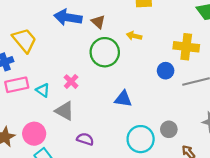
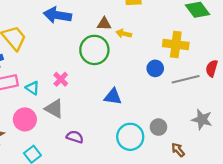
brown triangle: (98, 22) -> (104, 24), moved, turned -40
pink circle: (34, 134) -> (25, 119), moved

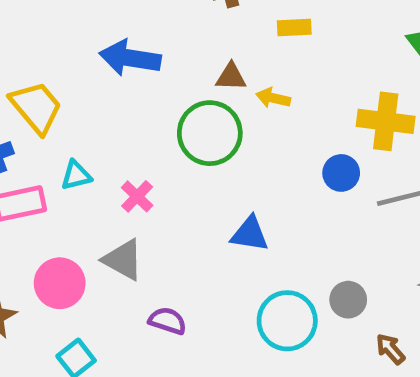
cyan triangle: (32, 88) -> (76, 175), moved, turned -48

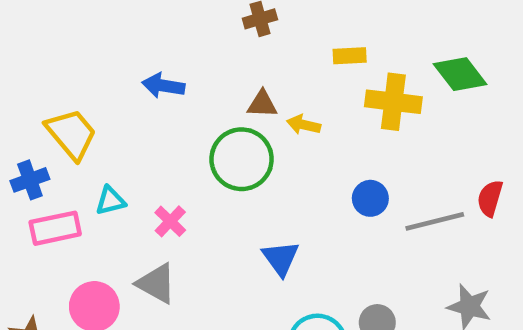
yellow rectangle: (294, 28) -> (350, 56), moved
blue arrow: (130, 58) -> (163, 86), size x0.7
yellow cross: (386, 121) -> (393, 102), moved
blue triangle: (250, 234) -> (281, 258), turned 45

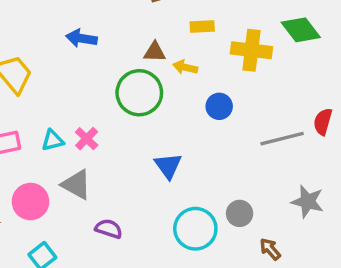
yellow rectangle: (350, 56) -> (202, 26), moved
blue circle: (370, 198) -> (219, 106), moved
cyan triangle: (110, 201) -> (53, 140), moved

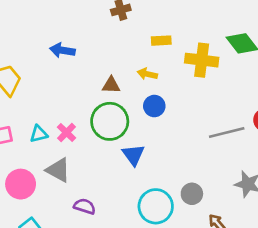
brown triangle: (155, 52) -> (111, 85), moved
green circle: (139, 93) -> (110, 121), moved
blue circle: (219, 106) -> (154, 106), moved

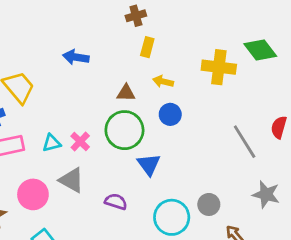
yellow rectangle: (161, 41) -> (147, 47), moved, turned -72
gray line: (227, 133) -> (245, 142), turned 72
purple semicircle: (85, 206) -> (116, 202), moved

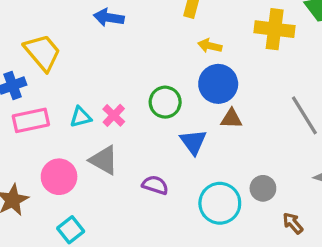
brown triangle: (126, 93) -> (231, 119), moved
blue circle: (170, 114) -> (218, 84), size x1.5
green circle: (124, 130) -> (165, 102), size x0.7

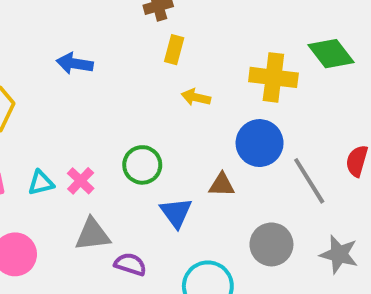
blue circle: (218, 84) -> (260, 143), moved
gray triangle: (104, 160) -> (93, 234), moved, turned -36
gray circle: (263, 188) -> (271, 244), moved, size x1.4

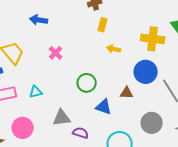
blue arrow: (75, 64) -> (39, 20), moved
pink cross: (81, 181) -> (56, 53), moved
blue triangle: (176, 213) -> (104, 107), turned -36

